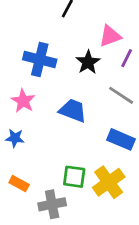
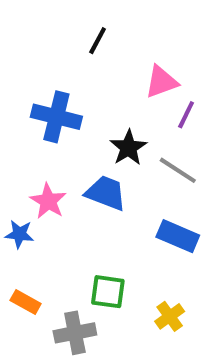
black star: (88, 62) -> (128, 148), moved
pink star: (23, 101) -> (48, 201), moved
yellow cross: (109, 182) -> (170, 316), moved, size x0.6

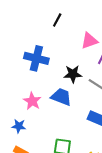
black star: (128, 148) -> (73, 74), turned 30
blue star: (19, 234) -> (19, 126), moved

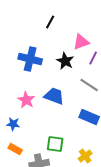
black star: (73, 74) -> (65, 61), moved, turned 30

